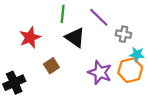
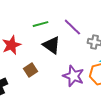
green line: (63, 14) -> (40, 24), turned 70

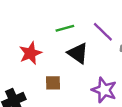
brown square: (30, 70) -> (53, 83), turned 32

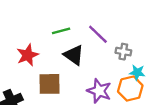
brown square: (53, 83) -> (49, 84), size x1.5

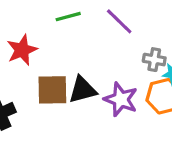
gray cross: (123, 52) -> (154, 60), moved
black triangle: (74, 55) -> (83, 90), moved, turned -50

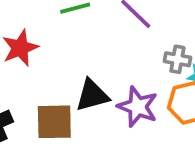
brown square: (52, 90) -> (54, 122), moved

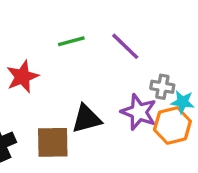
purple star: (138, 107) -> (139, 112), moved

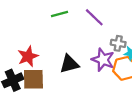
red star: (22, 77) -> (28, 56), moved
brown square: (53, 142) -> (33, 79), moved

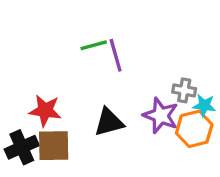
purple line: (94, 17) -> (116, 55), moved, turned 30
red star: (28, 56) -> (45, 110), turned 30

